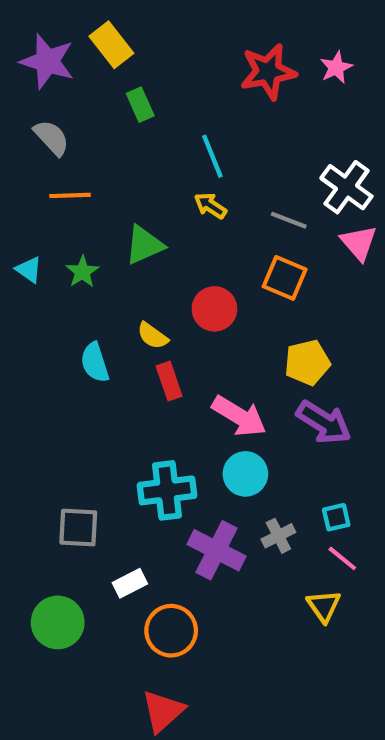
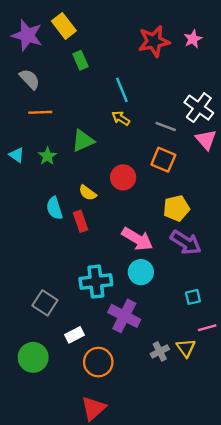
red rectangle: (169, 381) -> (80, 221), moved
gray square: (78, 528) -> (45, 303), turned 30
gray cross: (278, 536) -> (160, 351), moved
pink line: (342, 558) -> (207, 328), moved, turned -54

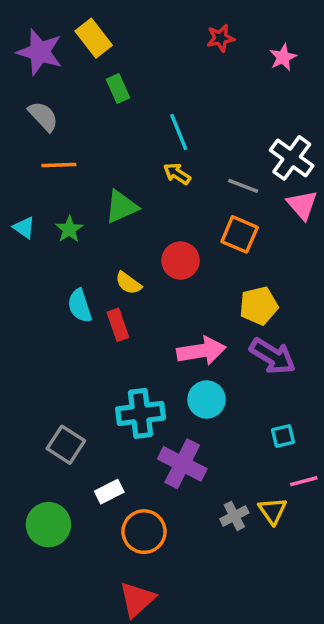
red star: (154, 41) -> (220, 38), moved, size x0.6
pink arrow: (137, 239) -> (201, 351), turned -40

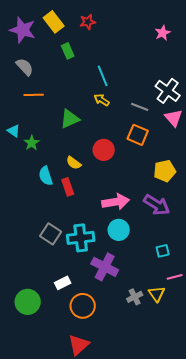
red star: (220, 38) -> (88, 22), moved
green star: (69, 229) -> (32, 143), moved
yellow pentagon: (259, 306) -> (165, 171), moved
gray square: (66, 445) -> (51, 234), moved

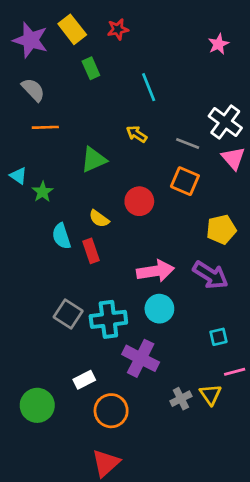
cyan line: (103, 76) -> (149, 87), moved

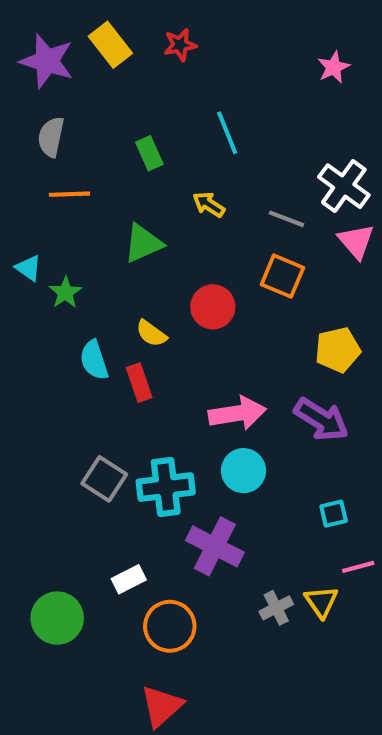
green rectangle: (91, 68) -> (149, 153), moved
gray semicircle: (33, 90) -> (51, 137), turned -125

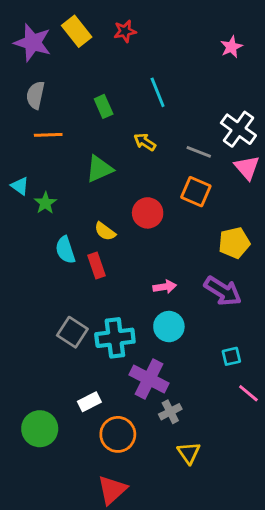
pink arrow: (237, 413) -> (165, 287), size x0.6
pink line: (358, 567) -> (248, 393), turned 55
yellow triangle: (321, 602) -> (189, 453), moved
gray cross: (276, 608) -> (170, 412), moved

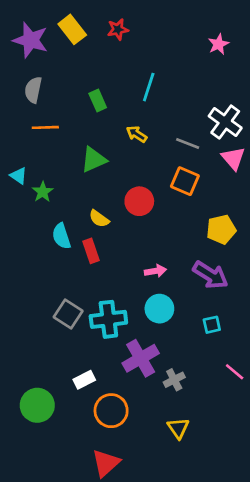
cyan line: (158, 92) -> (149, 87), turned 40
cyan square: (231, 356) -> (212, 325), moved
purple cross: (149, 379) -> (141, 358), turned 33
gray cross: (170, 412) -> (174, 380), moved

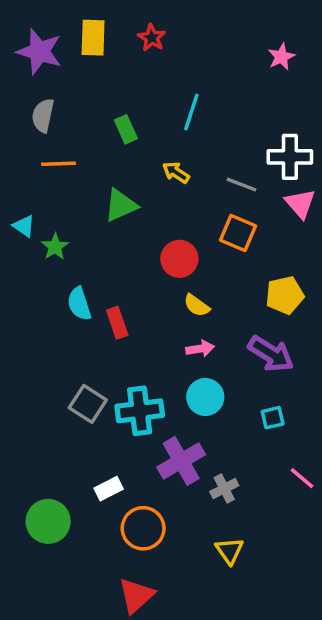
yellow rectangle: (72, 29) -> (93, 38), turned 40
red star: (118, 29) -> (152, 38), turned -30
white cross: (225, 122) -> (290, 157), turned -36
yellow semicircle: (99, 219) -> (197, 305), moved

